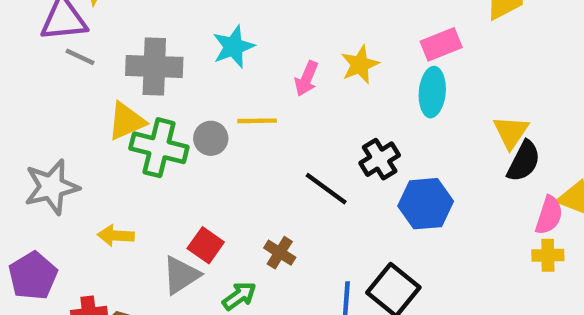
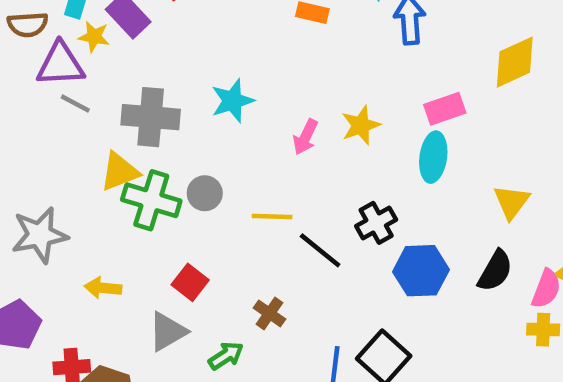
yellow line: (257, 121) -> (272, 216), moved
black semicircle: (524, 161) -> (495, 271), moved
red square: (206, 245) -> (190, 282), moved

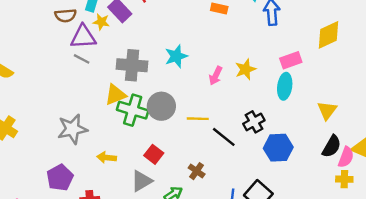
gray line: (75, 104) -> (82, 59), moved
gray circle: (205, 193) -> (161, 106), size x1.5
black semicircle: (495, 271) -> (332, 146), moved

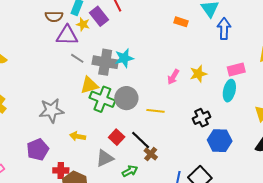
cyan star: (176, 56) -> (124, 58), moved
gray line: (82, 59) -> (77, 58), moved
black line: (224, 137) -> (141, 140), moved

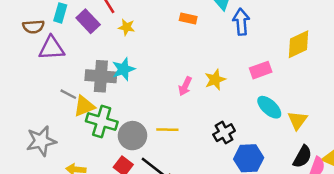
yellow star: (83, 24) -> (127, 27), moved
gray line: (77, 58) -> (68, 94), moved
cyan ellipse: (229, 91) -> (269, 107), moved, turned -55
gray circle: (126, 98) -> (132, 136), moved

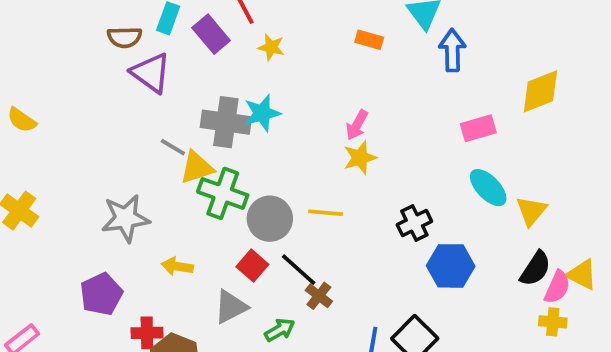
purple triangle: (51, 48) -> (151, 73), turned 36
yellow star: (215, 80) -> (360, 158), moved
pink arrow: (185, 86) -> (357, 125), moved

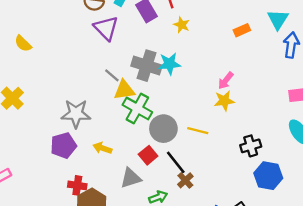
orange rectangle: (369, 40) -> (242, 30), turned -49
purple pentagon: (101, 294) -> (63, 145), moved

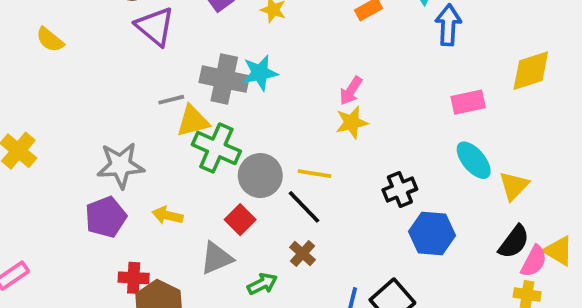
yellow semicircle: (23, 44) -> (50, 40), moved
gray line: (112, 75) -> (171, 100), turned -49
black line: (176, 162) -> (304, 207), moved

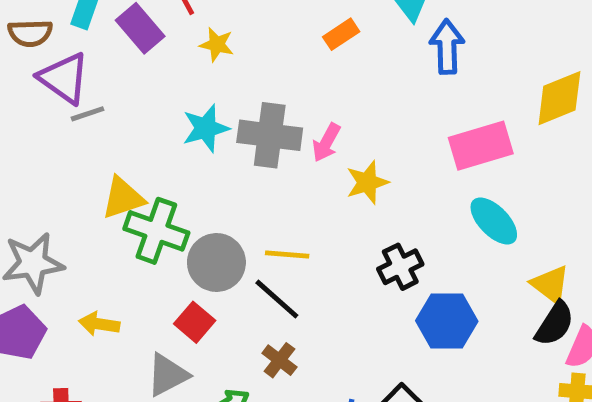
gray cross: (224, 79) -> (270, 135), moved
gray line: (171, 100) -> (88, 114), moved
pink rectangle: (468, 102) -> (481, 146), size x1.4
yellow star: (352, 123) -> (367, 182), moved
yellow triangle: (514, 186) -> (550, 285), moved, turned -32

